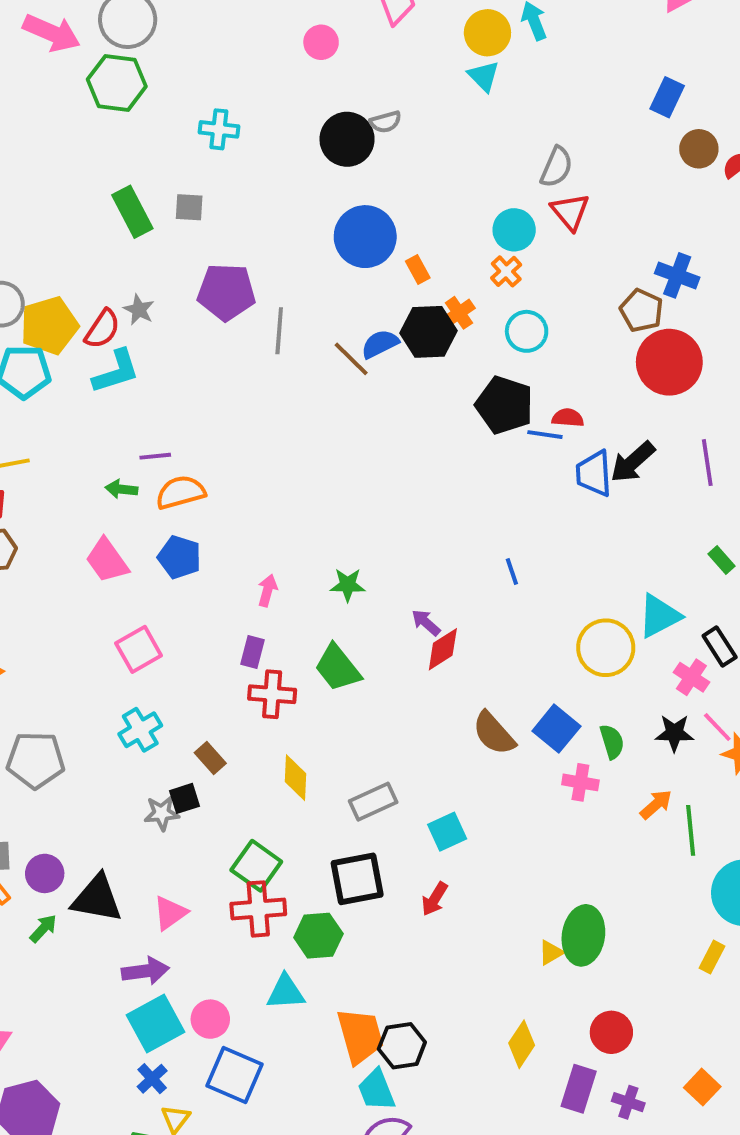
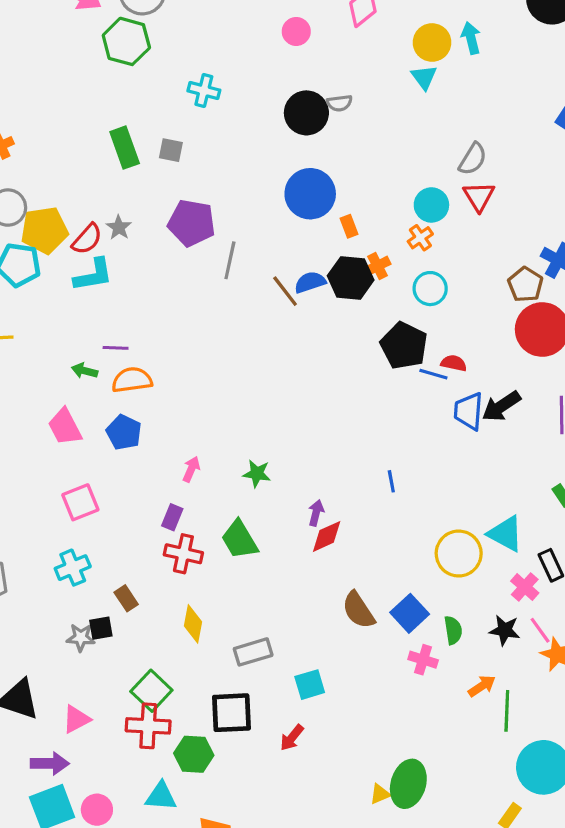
cyan triangle: (659, 616) -> (506, 534), turned 48
purple arrow: (426, 623) -> (316, 513), turned 55

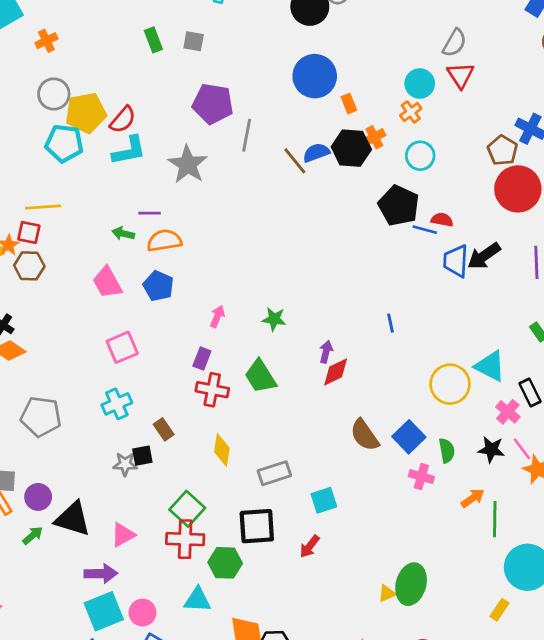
green rectangle: (125, 148) -> (153, 40), size x0.7
gray star: (119, 227) -> (188, 164), moved, size x1.8

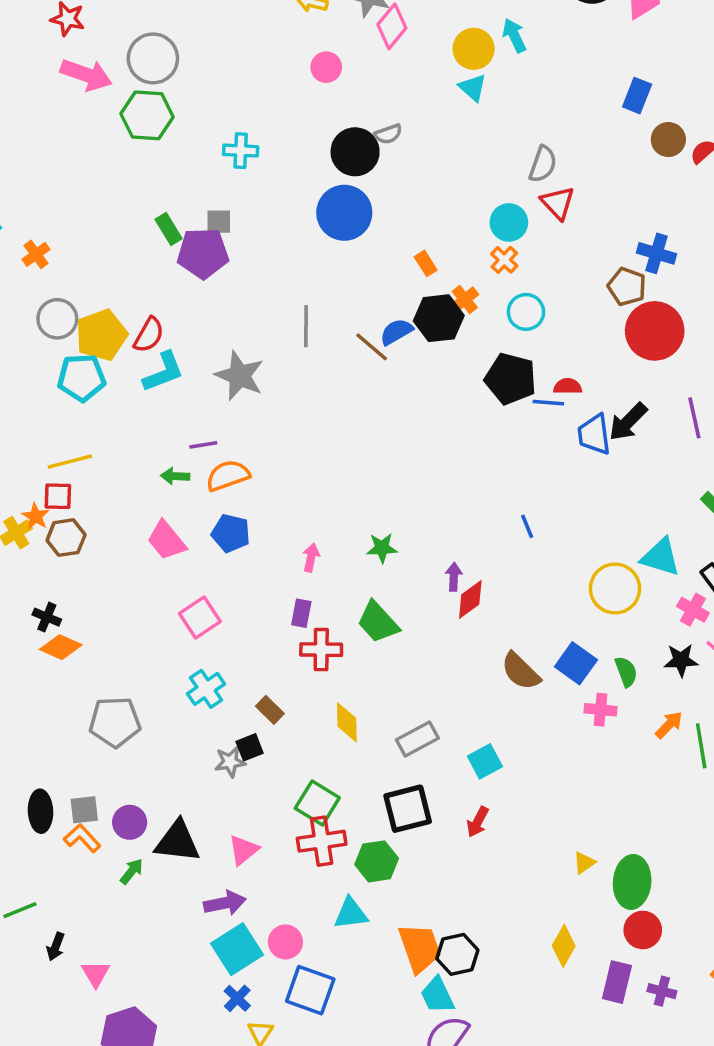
blue circle: (315, 76) -> (344, 213), moved
purple pentagon: (213, 104) -> (203, 253), moved
green ellipse: (411, 584) -> (632, 882), moved

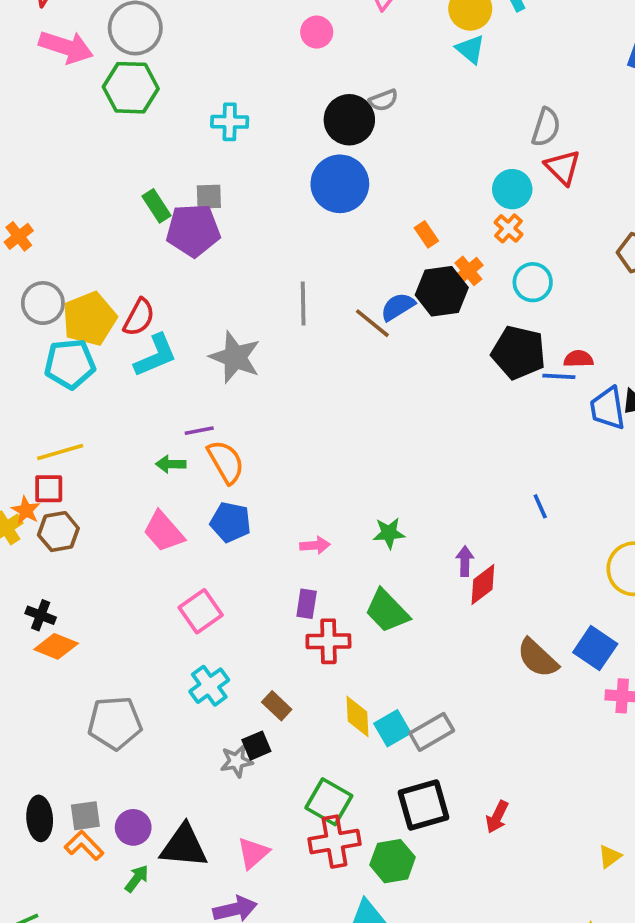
orange semicircle: (228, 475) -> (226, 462), turned 81
pink arrow: (311, 558) -> (315, 545), turned 76
cyan square: (485, 761) -> (392, 728), moved

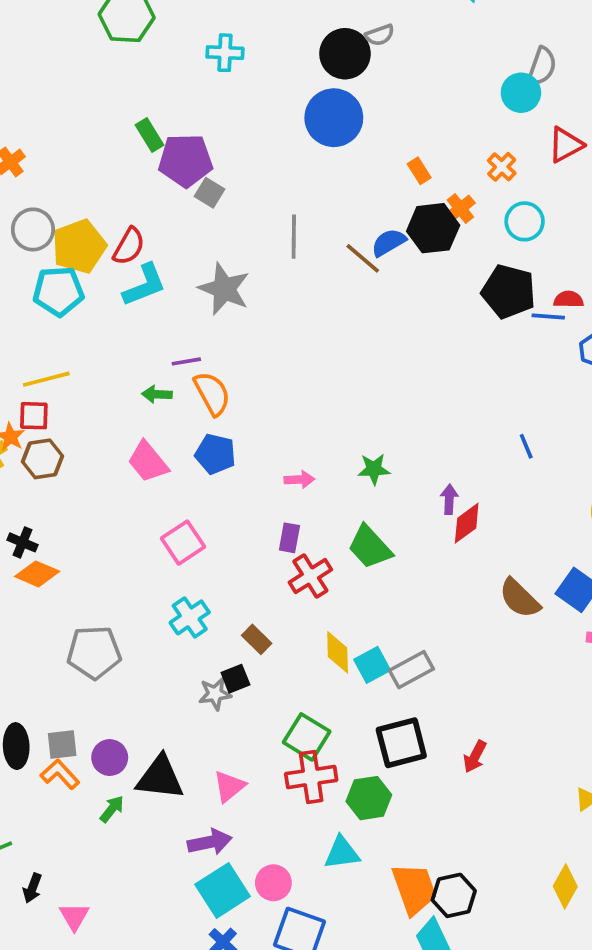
red triangle: (563, 167) -> (566, 145), moved, turned 45
cyan circle: (512, 189) -> (521, 93), moved
gray square: (209, 197) -> (210, 193), moved, turned 32
red cross: (328, 641) -> (310, 576), turned -33

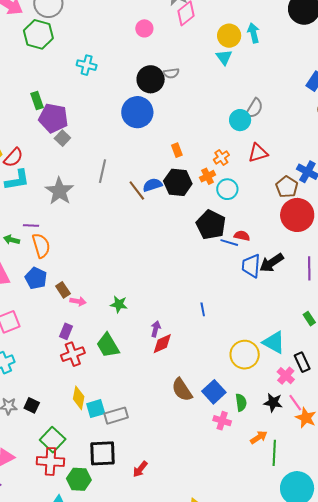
orange cross: (460, 208) -> (208, 176), moved
brown rectangle: (257, 639) -> (63, 290), moved
black square: (235, 679) -> (32, 405), moved, turned 35

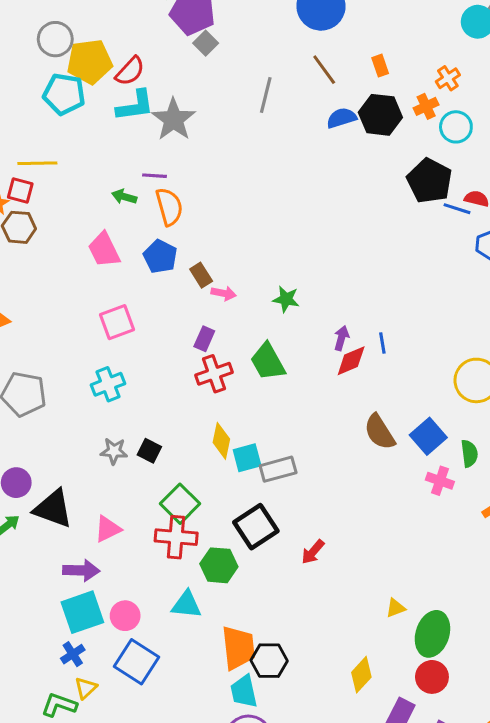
brown line: (137, 190) -> (324, 70), moved
gray star: (59, 191) -> (173, 119), moved
blue line: (203, 309) -> (382, 343), moved
black square: (102, 453) -> (256, 527), turned -32

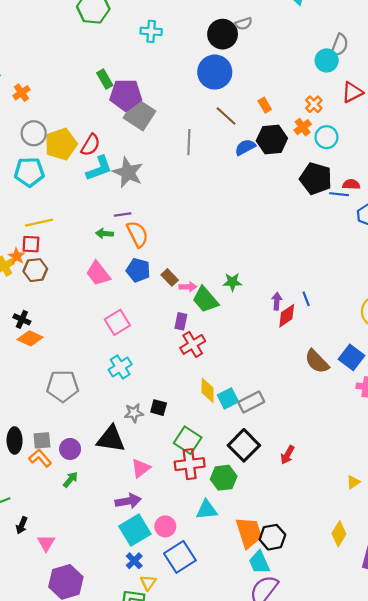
gray square: (206, 43) -> (139, 115), size x1.8
cyan pentagon: (64, 94) -> (29, 172), moved
green trapezoid: (268, 362) -> (205, 300), moved
black triangle: (53, 509) -> (111, 439), moved
blue square: (137, 662) -> (180, 557), turned 36

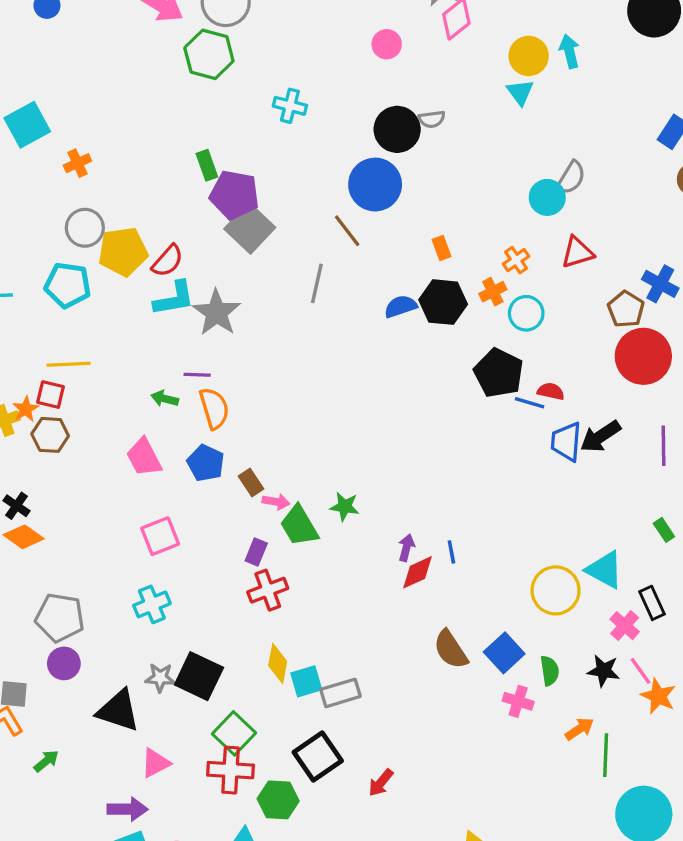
brown line: (226, 116) -> (347, 231), moved
black square: (159, 408) -> (199, 676), size x1.8
purple circle: (70, 449) -> (64, 663), moved

